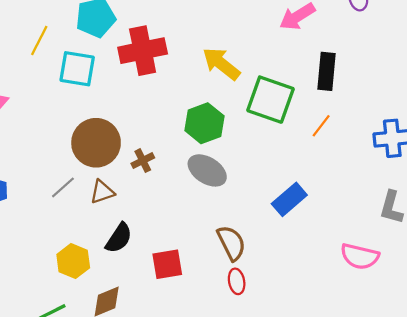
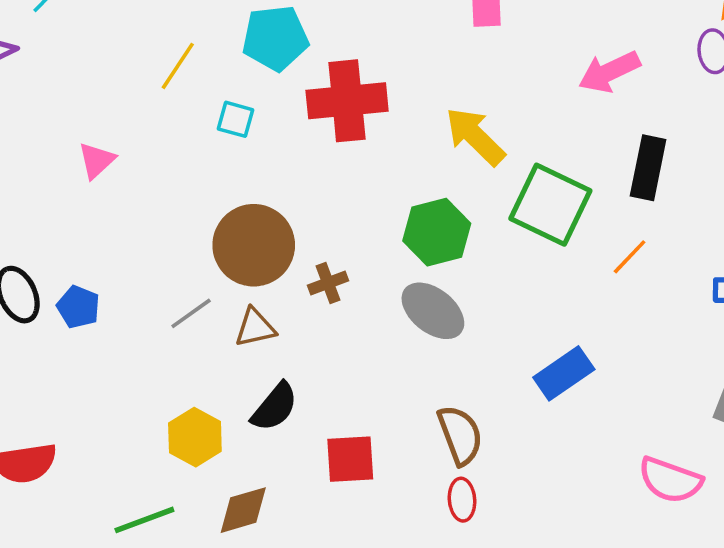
cyan square: (77, 69) -> (236, 119), size x0.6

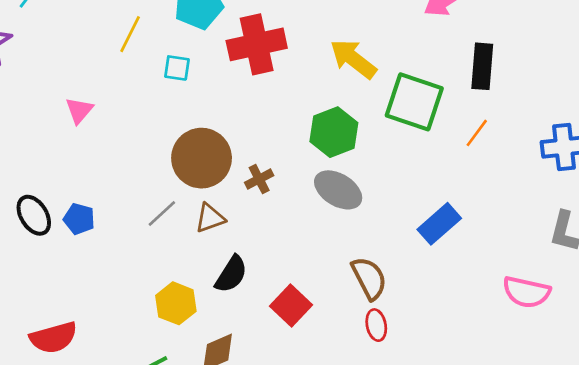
red square: (350, 459) -> (291, 305), turned -36

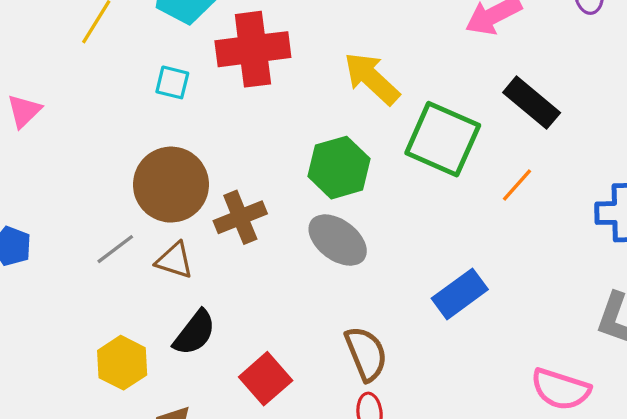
black rectangle: (482, 66) -> (532, 103), turned -60
cyan square: (177, 68) -> (172, 82), moved
brown cross: (259, 179) -> (240, 217), size x1.4
brown triangle: (210, 218) -> (175, 260), turned 32

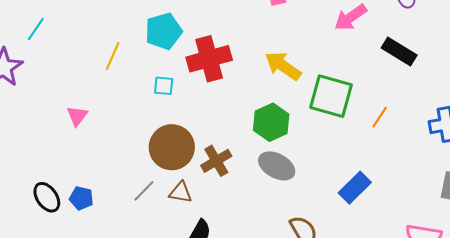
black rectangle: (532, 103) -> (399, 52), moved

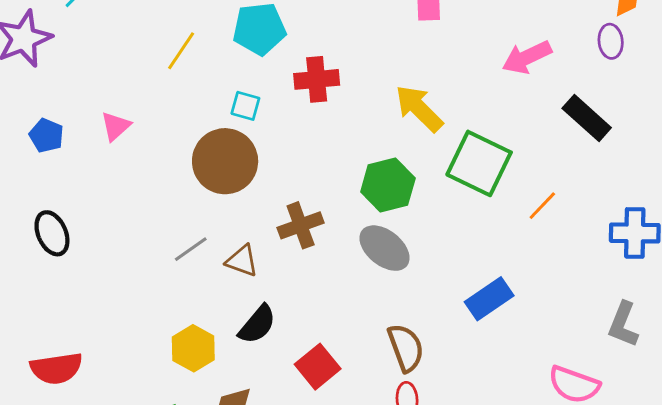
red cross: (209, 59) -> (317, 79), size x0.7
brown circle: (172, 147) -> (225, 161), moved
blue pentagon: (81, 198) -> (46, 136), moved

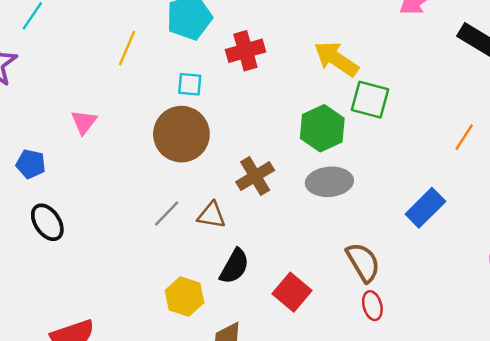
blue pentagon: (46, 136) -> (31, 164), moved
green square: (479, 163) -> (370, 100), moved, size x0.7
orange line: (542, 206) -> (464, 137), moved
gray ellipse: (385, 248) -> (329, 182), turned -33

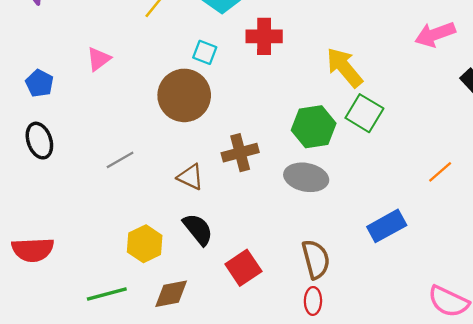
gray line: (167, 214) -> (120, 160), moved
black semicircle: (234, 266) -> (198, 229), turned -84

